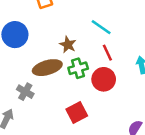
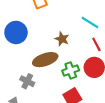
green cross: (78, 68) -> (71, 70), moved

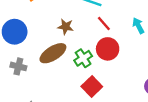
gray cross: (27, 81) -> (18, 66), moved

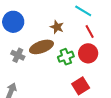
gray cross: (18, 66) -> (18, 55), moved
red square: (92, 86) -> (81, 86), moved

